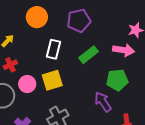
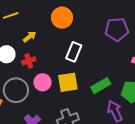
purple pentagon: (79, 21) -> (117, 29), moved
green rectangle: (88, 55) -> (101, 86), moved

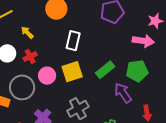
yellow arrow: (30, 37) -> (27, 32), turned -88

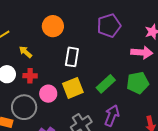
red cross: (30, 57) -> (30, 76), turned 32
purple arrow: (123, 93) -> (112, 116), moved, turned 60

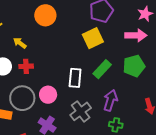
white rectangle: (72, 57) -> (75, 78), moved
yellow square: (73, 88) -> (93, 38), moved
pink circle: (48, 94) -> (48, 95), moved

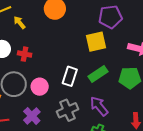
yellow arrow: (20, 43) -> (19, 22), moved
purple arrow: (110, 100) -> (99, 106), turned -70

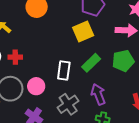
purple arrow: (99, 106) -> (98, 94), turned 30

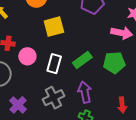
yellow square: (83, 31) -> (54, 27), moved
pink circle: (36, 86) -> (27, 56), moved

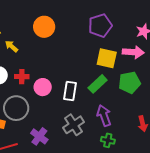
yellow square: (54, 27) -> (107, 58), moved, turned 35

